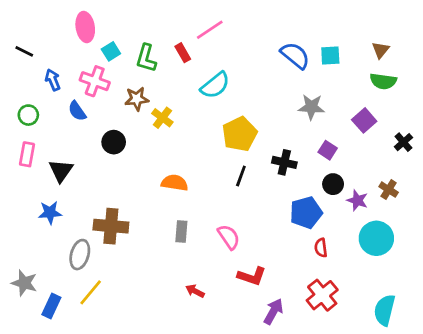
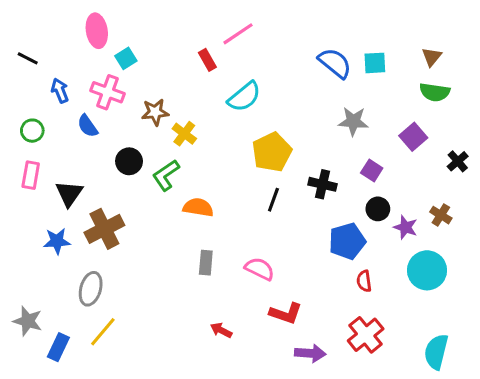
green L-shape: (146, 58) -> (166, 175), moved, turned 40
brown cross: (111, 226) -> (104, 229), moved, turned -32
pink semicircle: (229, 237) -> (260, 269), turned -30
purple arrow: (273, 311) -> (310, 353), turned 65

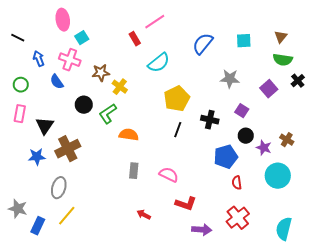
blue semicircle: (335, 63) -> (203, 44), moved, turned -90
black cross: (458, 161) -> (298, 81), moved

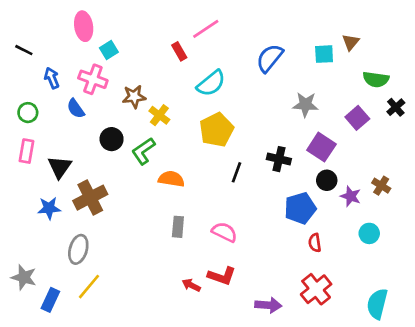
brown triangle: (281, 37) -> (351, 42), moved
yellow pentagon: (177, 99) -> (216, 130), moved
purple square: (242, 111) -> (321, 147), size x1.5
cyan circle: (278, 176) -> (369, 233), size x0.6
red L-shape: (186, 204) -> (222, 276), moved

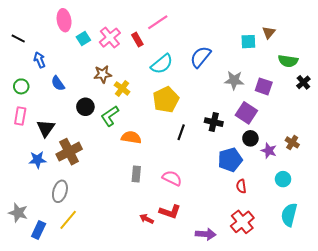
blue semicircle: (270, 58) -> (201, 57), moved
pink cross: (93, 79) -> (110, 38), moved, turned 30
purple square: (357, 118) -> (264, 86), moved, turned -30
cyan semicircle: (377, 304) -> (289, 215), moved

